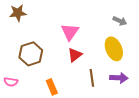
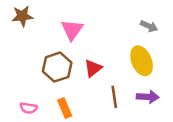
pink triangle: (70, 32) -> (72, 30), moved
brown hexagon: (31, 54) -> (57, 67), moved
pink semicircle: (11, 82) -> (29, 108), moved

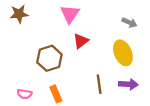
pink triangle: (72, 30) -> (70, 14), moved
red triangle: (93, 68) -> (81, 41), moved

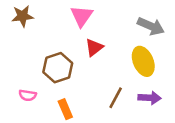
gray arrow: (129, 23) -> (151, 26), size x1.5
brown line: (99, 84) -> (116, 98), turned 36
pink semicircle: (25, 94) -> (28, 95), moved

